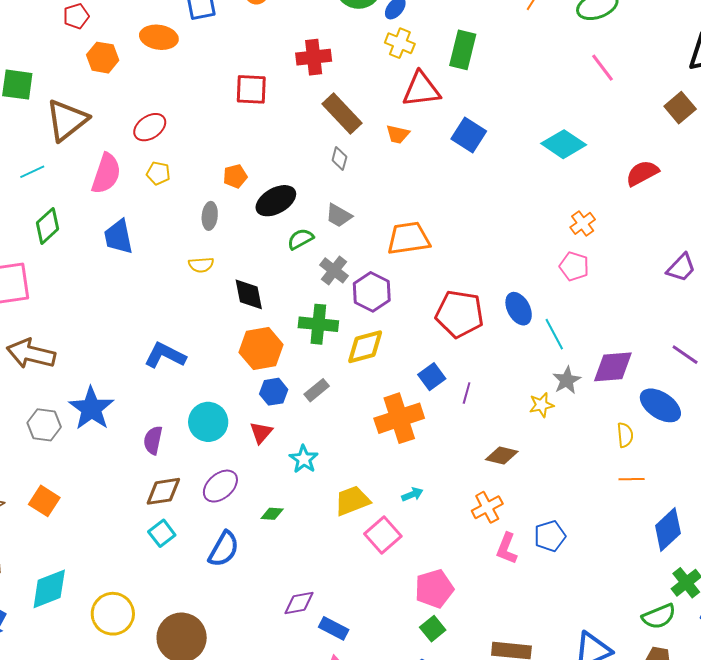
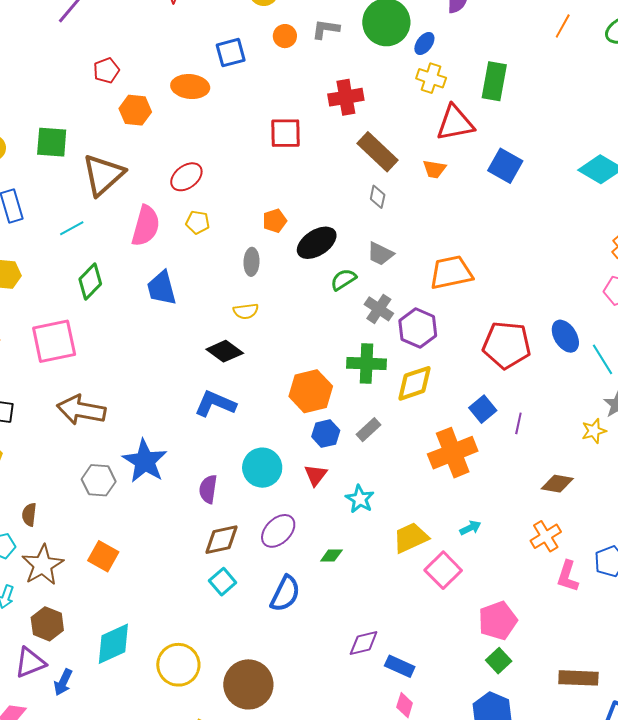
black diamond: (249, 294) -> (225, 351), moved, turned -39

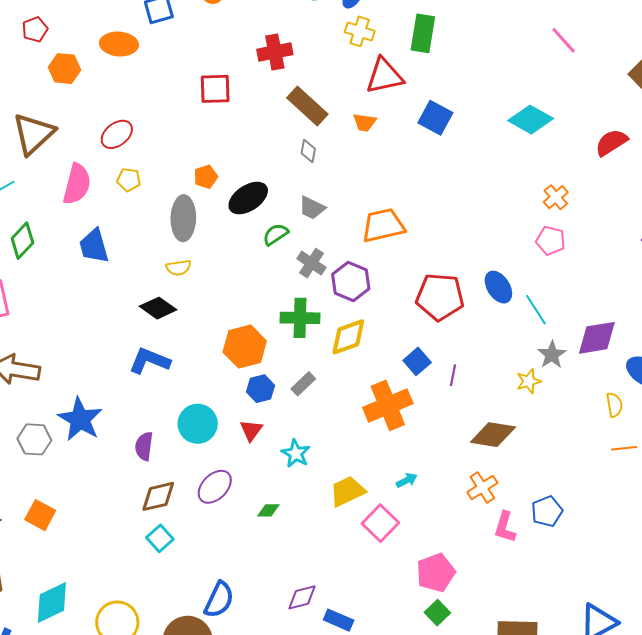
gray ellipse: (252, 262) -> (183, 218), size x1.6
brown diamond: (557, 484) -> (493, 435), size x1.4
blue semicircle: (285, 594) -> (219, 600), moved

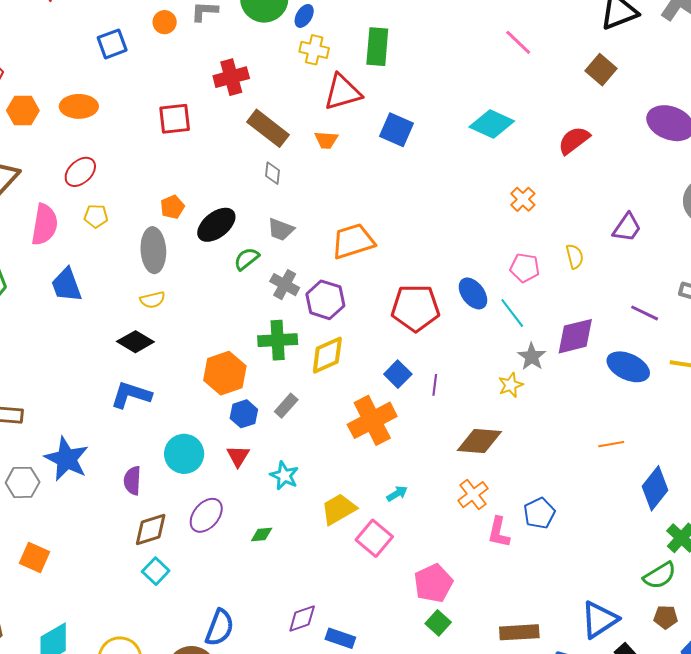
orange ellipse: (119, 44) -> (79, 106), moved
pink pentagon: (551, 241) -> (525, 268), moved
yellow semicircle: (614, 405) -> (575, 256), moved

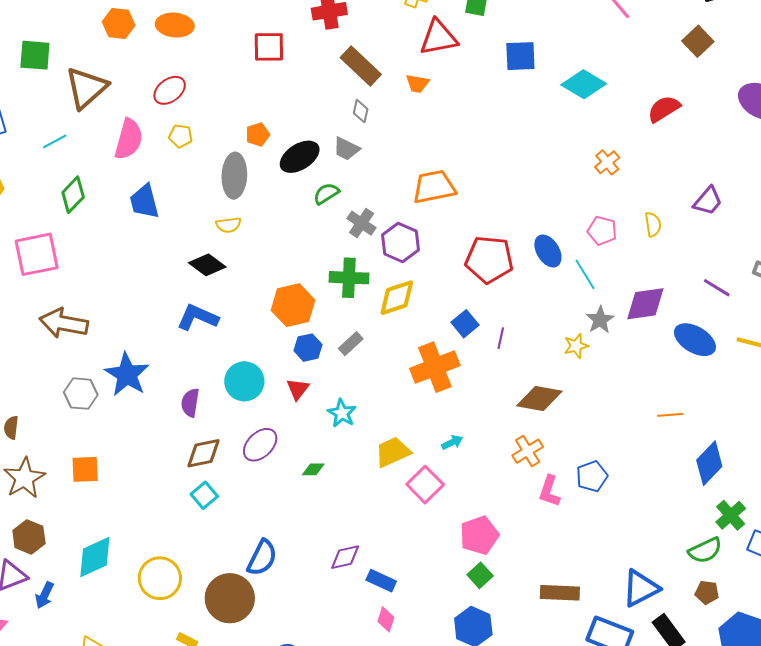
blue square: (397, 130) -> (520, 56), moved, turned -32
gray trapezoid: (281, 230) -> (346, 149), moved
orange square: (34, 558) -> (85, 469), turned -32

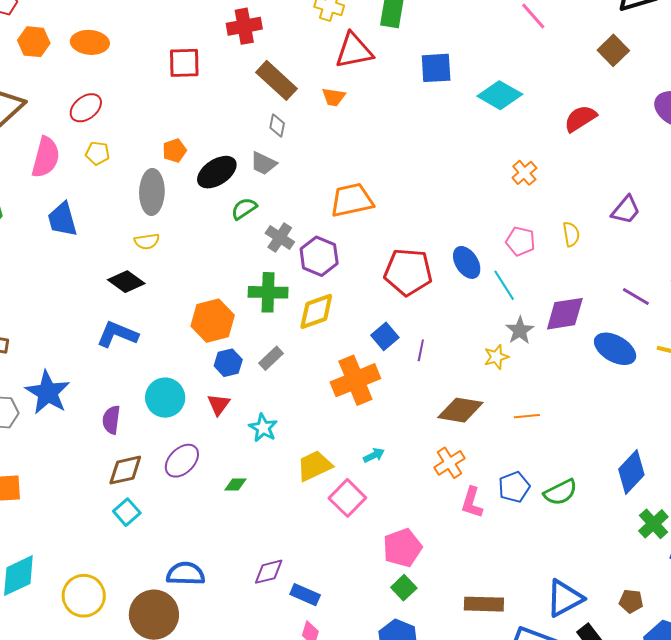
orange line: (670, 415) -> (527, 416), moved
green semicircle: (705, 550) -> (560, 492), moved
blue semicircle: (262, 558) -> (186, 574), turned -114

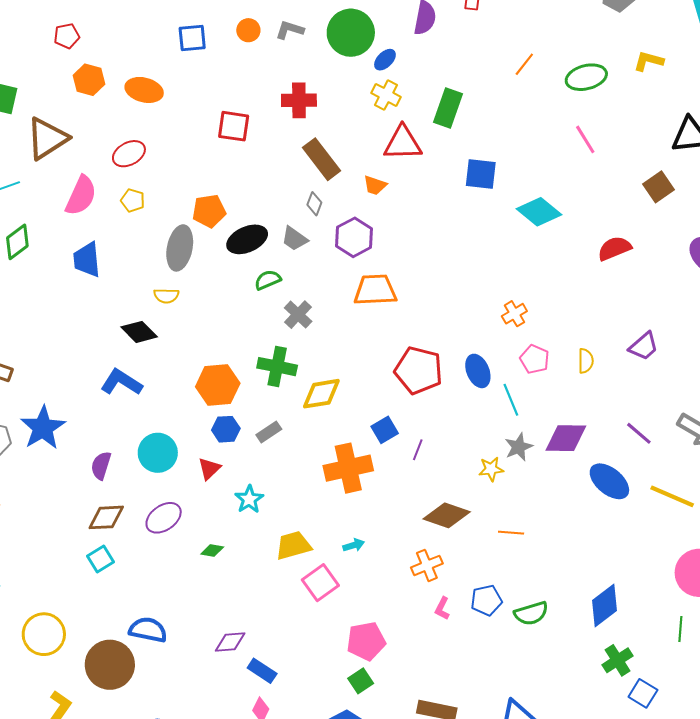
orange pentagon: (174, 151) -> (209, 211), size x1.4
orange cross: (524, 173) -> (514, 314), moved
purple hexagon: (319, 256) -> (354, 237), moved
pink L-shape: (472, 503) -> (442, 608), size x0.7

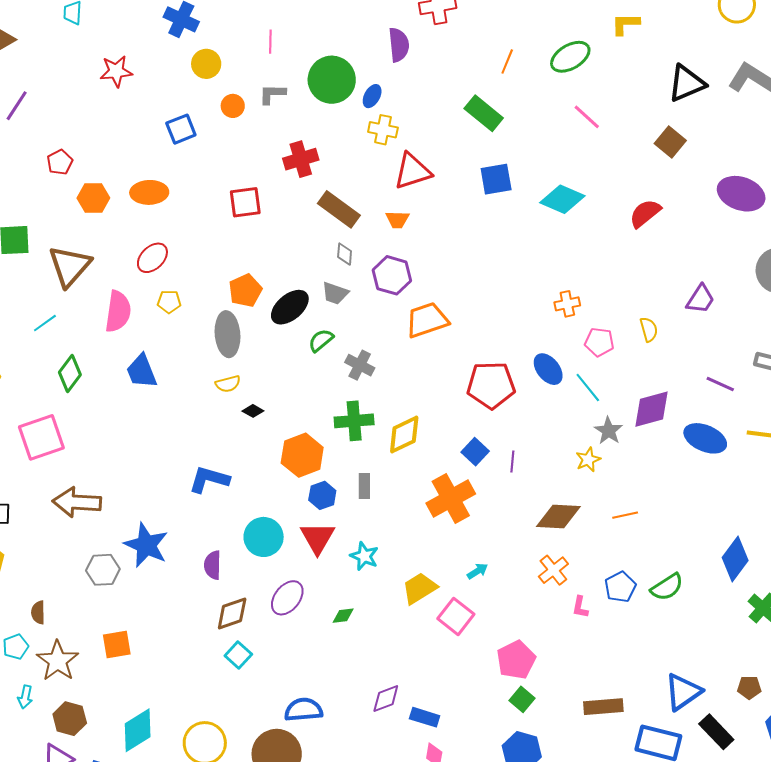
green rectangle: (448, 108) -> (484, 113), moved, turned -54
orange cross: (514, 314) -> (567, 304), turned 35
black diamond: (139, 332) -> (253, 411), moved, size x0.6
gray rectangle: (269, 432) -> (364, 486), turned -40
red triangle: (209, 469) -> (317, 538), size x1.5

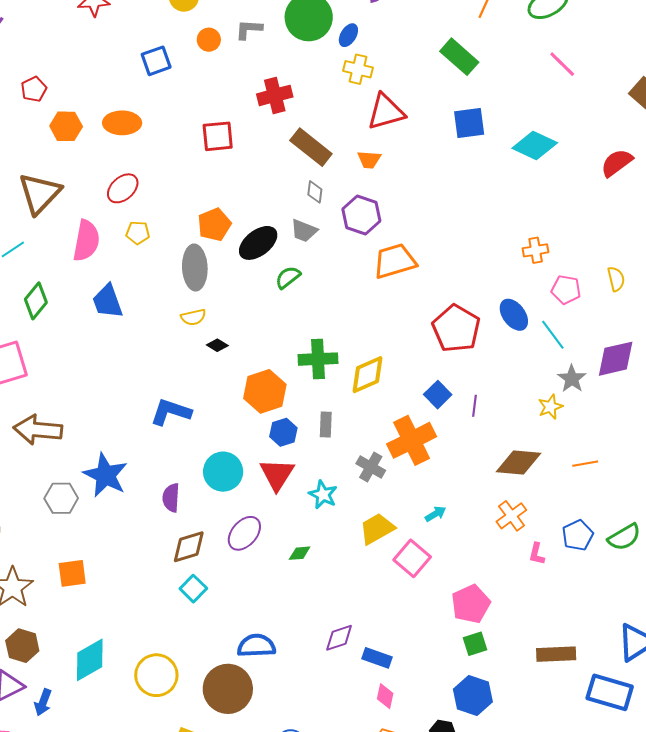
gray cross: (360, 365) -> (371, 467), moved
red pentagon: (491, 385) -> (456, 328), turned 30
green square: (522, 699) -> (475, 644), turned 30

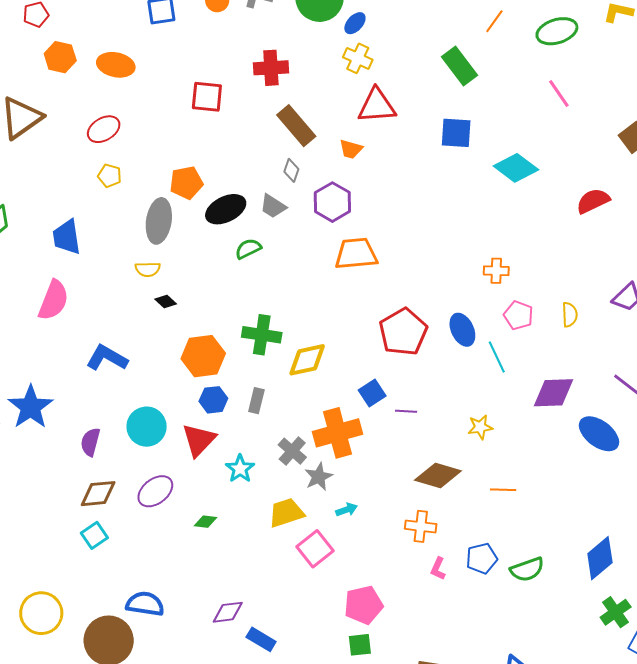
pink semicircle: (86, 241) -> (53, 300), moved
gray star: (572, 379) -> (319, 477), moved
purple line: (475, 406) -> (406, 411), turned 75
orange cross: (511, 516) -> (421, 526), turned 32

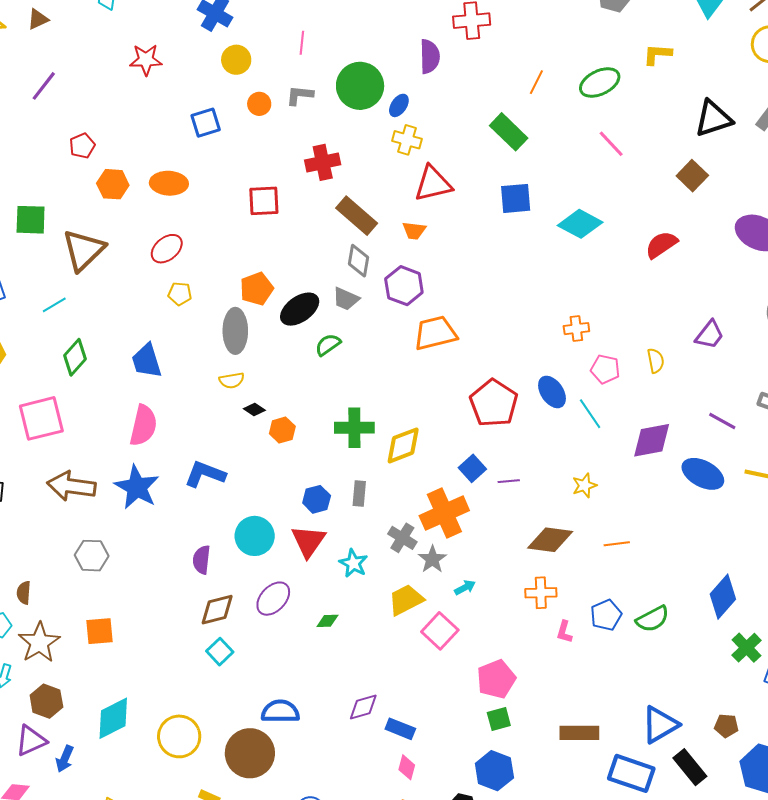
gray diamond: (291, 170) -> (359, 261), size x1.4
orange hexagon: (203, 356) -> (282, 430), moved, size x0.6
blue star: (31, 407) -> (137, 487), moved

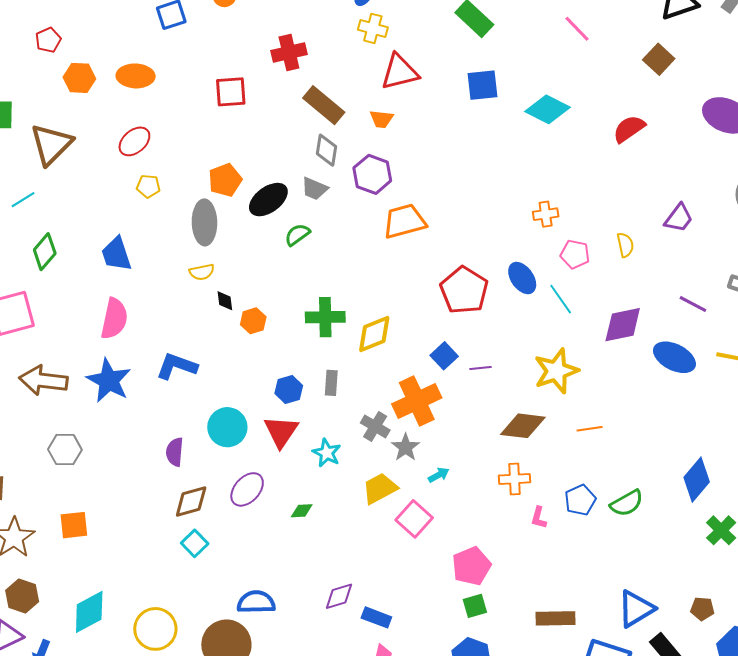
black diamond: (254, 409) -> (225, 301), turned 50
yellow star: (584, 485) -> (556, 371), size x1.8

